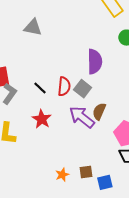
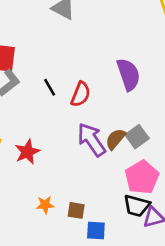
purple semicircle: (95, 62) -> (129, 74), turned -35
gray square: (83, 89) -> (137, 137), moved
red star: (42, 119) -> (27, 152), moved

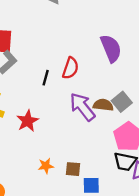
black line: (50, 87) -> (46, 78), moved, turned 49
brown semicircle: (115, 139) -> (103, 105), turned 60

